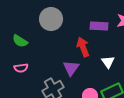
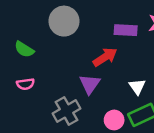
red arrow: (83, 47) -> (105, 57), turned 78
white triangle: (108, 62) -> (137, 87), moved

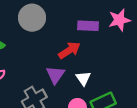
white triangle: (137, 87) -> (83, 78), moved

